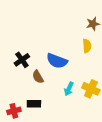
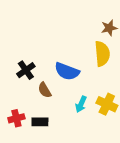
yellow semicircle: (87, 46) -> (102, 54), size x1.5
red cross: (14, 111) -> (16, 118), moved

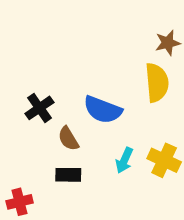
red cross: (16, 118) -> (20, 202), moved
black rectangle: (40, 122) -> (68, 175), moved

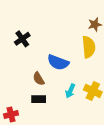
black cross: (39, 108) -> (22, 39), moved

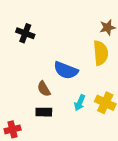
black cross: (22, 39) -> (25, 33), moved, turned -35

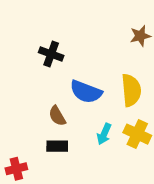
black cross: (25, 33) -> (51, 54), moved
yellow semicircle: (101, 53) -> (131, 90), moved

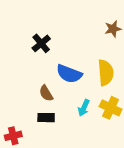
black cross: (51, 54) -> (41, 43), turned 30

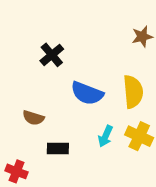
brown semicircle: (46, 93) -> (33, 118), moved, turned -42
red cross: (13, 136) -> (17, 171), turned 35

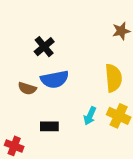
blue semicircle: (87, 93) -> (55, 79), moved, turned -32
brown semicircle: (33, 118) -> (27, 88), moved

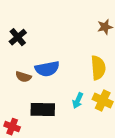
black cross: (44, 47) -> (18, 37), moved
black rectangle: (49, 126) -> (43, 110), size x1.5

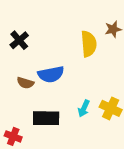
yellow semicircle: (98, 68) -> (89, 44), moved

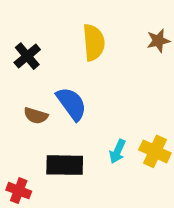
yellow semicircle: (89, 44) -> (94, 42), moved
blue semicircle: (51, 74) -> (72, 104), turned -115

